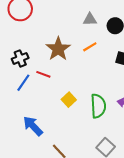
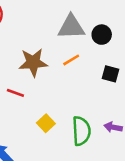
gray triangle: (90, 19) -> (71, 27), size x1.6
brown star: (58, 49) -> (33, 62), turned 30

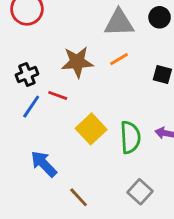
black circle: (102, 35) -> (160, 17), moved
yellow square: (46, 123) -> (91, 129), size x1.5

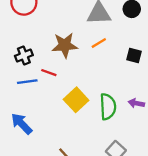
blue line: (31, 107) -> (27, 82), turned 48
blue arrow: (44, 164) -> (22, 124), moved

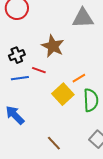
orange line: (99, 43) -> (79, 78), moved
brown star: (65, 45) -> (53, 46), turned 30

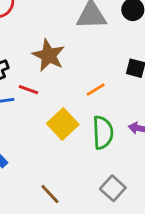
orange line: (79, 78) -> (96, 90), moved

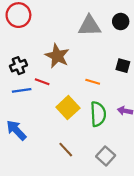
orange line: (96, 90) -> (93, 82), turned 48
brown line: (50, 194) -> (66, 150), moved

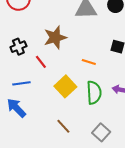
brown star: (57, 56) -> (55, 37), turned 30
red line: (42, 82) -> (41, 62), turned 32
blue line: (22, 90) -> (21, 83), moved

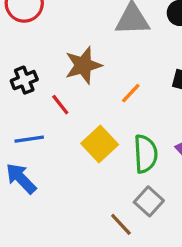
orange line: (89, 62) -> (131, 93), moved, turned -64
brown line: (63, 126) -> (121, 224), moved
gray square: (101, 132) -> (149, 201), moved

